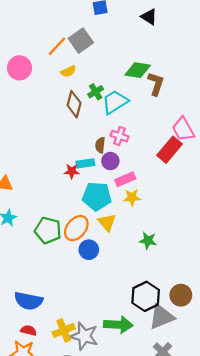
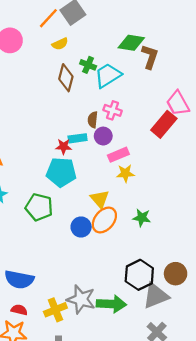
green cross: (96, 92) -> (88, 65), turned -35
cyan pentagon: (97, 196) -> (61, 172), moved
orange ellipse: (76, 228) -> (104, 220), moved
gray star: (84, 336) -> (81, 299), moved

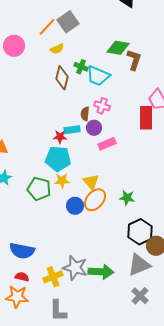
cyan trapezoid: (108, 75) -> (98, 76), turned -125
red rectangle: (164, 124) -> (146, 118), turned -40
yellow star: (125, 173) -> (62, 181), moved
black hexagon: (139, 275) -> (140, 232), moved

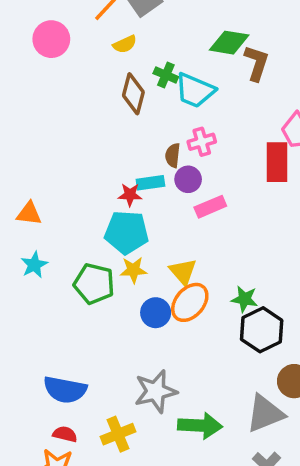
pink cross: (102, 106) -> (202, 142), turned -35
black hexagon: (140, 232) -> (262, 330), moved
gray star: (75, 268) -> (156, 391), moved, turned -30

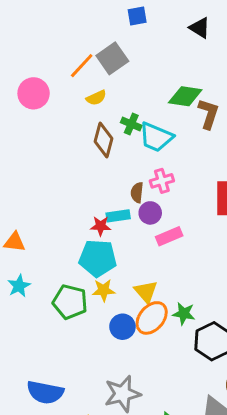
green star: (245, 299) -> (184, 314), moved

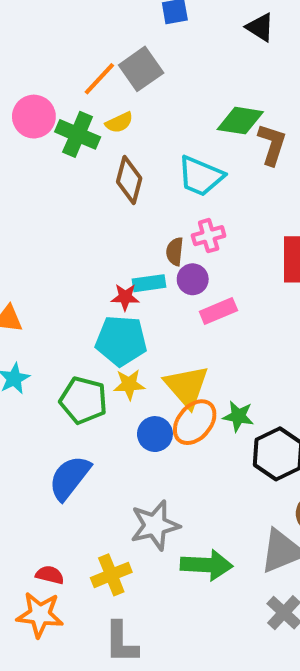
green cross: (131, 124) -> (78, 134), moved, size x1.5
yellow triangle: (146, 292) -> (187, 386), size x1.4
blue semicircle: (45, 392) -> (70, 478), moved, turned 117

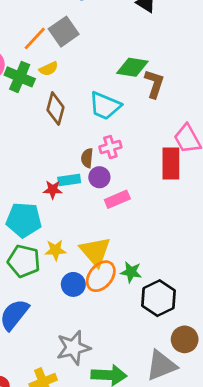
cyan pentagon: (121, 341) -> (24, 220), moved

